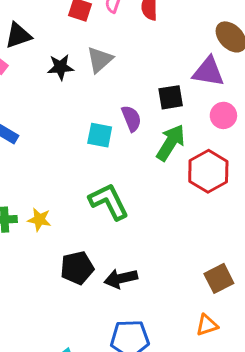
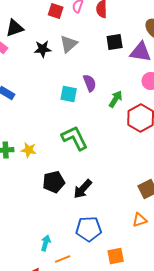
black square: (171, 97) -> (115, 42), moved
green arrow: (171, 143) -> (116, 99), size x0.7
black arrow: (121, 278) -> (83, 189), turned -35

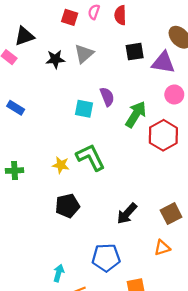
green arrow: (116, 99) -> (136, 114), size x1.4
yellow star: (29, 150) -> (61, 165), moved
black arrow: (83, 189) -> (127, 214), moved

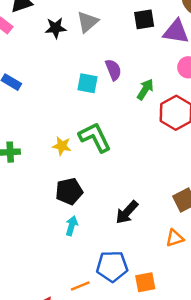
green arrow: (136, 114) -> (145, 89), size x0.7
black arrow: (127, 214) -> (127, 212), moved
blue pentagon: (106, 258) -> (112, 266), moved
cyan arrow: (59, 273) -> (72, 226), moved

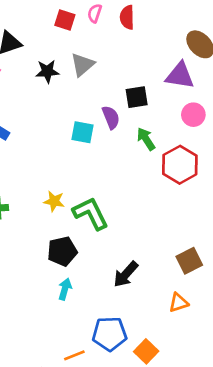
black square: (144, 19) -> (137, 97), moved
green arrow: (145, 89) -> (146, 139), turned -65
green L-shape: (95, 137) -> (91, 213), moved
orange square: (145, 282) -> (146, 351), turned -35

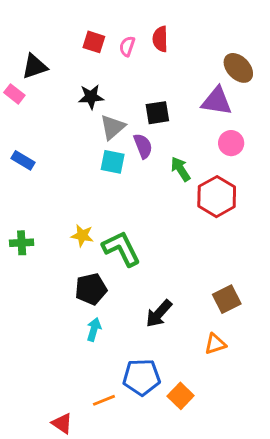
pink semicircle: (95, 13) -> (127, 46), moved
gray triangle: (82, 65) -> (113, 127), moved
black star: (47, 71) -> (91, 97), moved
black square: (137, 97) -> (157, 113), moved

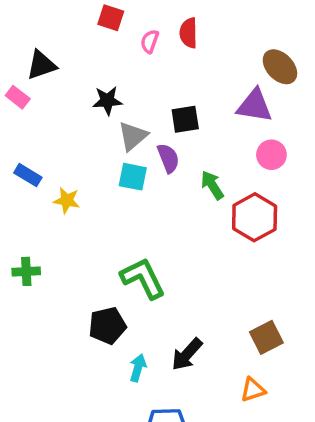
red square: (94, 42) -> (111, 18), moved
yellow star: (82, 236) -> (67, 200), moved
cyan arrow: (94, 329) -> (138, 368), moved

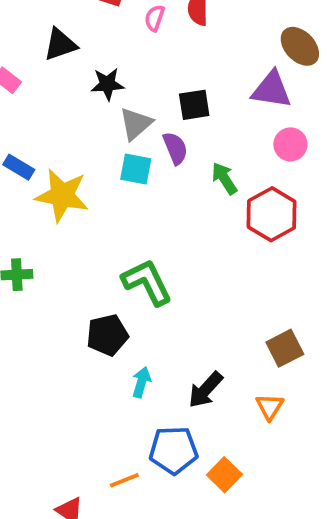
black triangle: (41, 65) -> (60, 44), moved
yellow star: (67, 200) -> (62, 195), size x1.8
black arrow: (187, 354) -> (206, 390), moved
orange triangle: (253, 390) -> (270, 407), turned -40

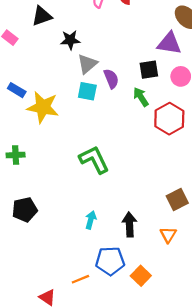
black square: (194, 105) -> (149, 70), moved
black pentagon: (107, 335) -> (25, 210), moved
black arrow: (206, 390) -> (129, 224), turned 135

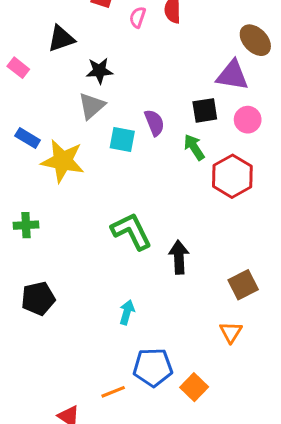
gray triangle: (87, 64) -> (92, 106), moved
black arrow: (129, 224) -> (179, 257), moved

